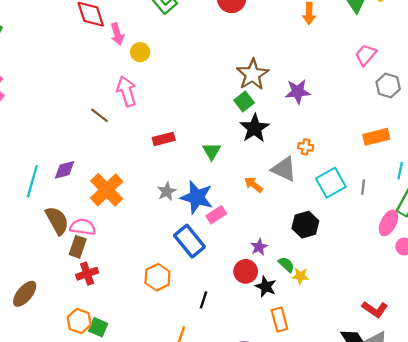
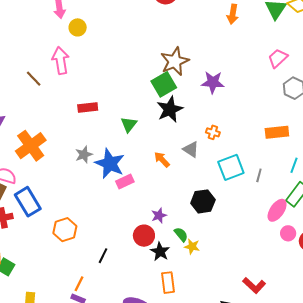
green square: (244, 102) -> (164, 84), size x1.4
gray triangle: (284, 169) -> (191, 149), size x0.7
blue rectangle: (189, 241) -> (28, 202), moved

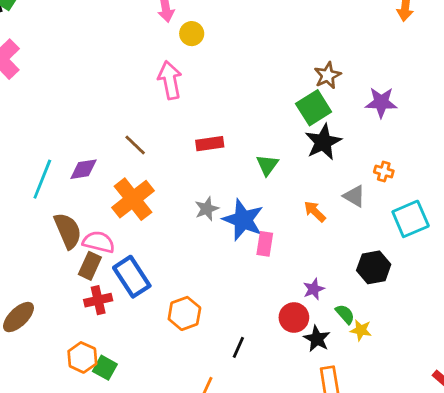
brown star: (175, 61) -> (328, 75), size x0.7
brown line: (34, 79) -> (135, 145), moved
pink rectangle: (125, 182) -> (265, 244), turned -54

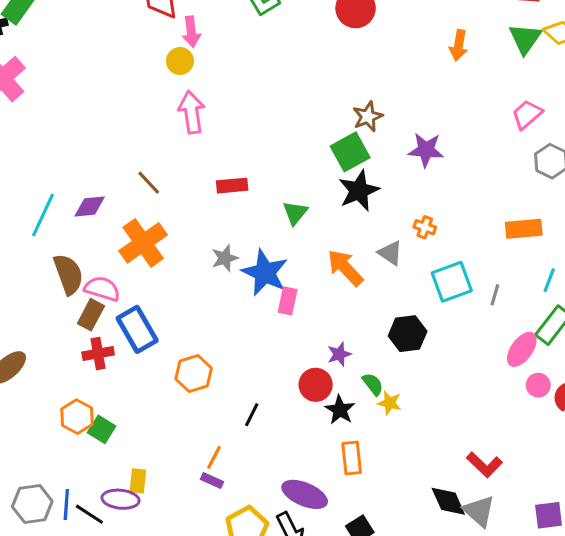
yellow circle: (192, 34) -> (180, 61), moved
orange arrow: (315, 212) -> (345, 268), size x1.5

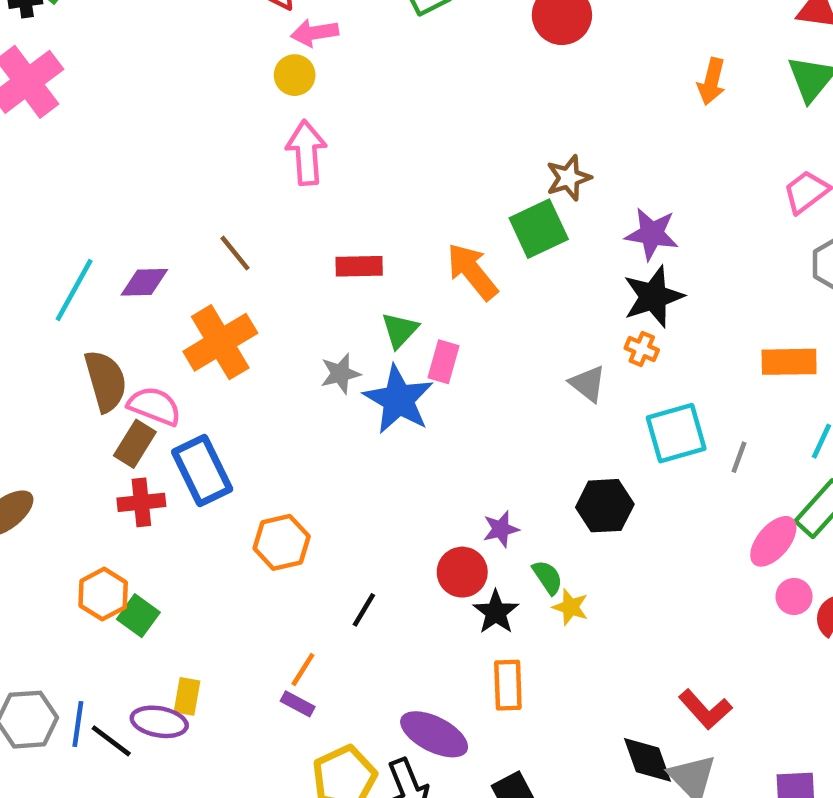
pink arrow: (191, 32) -> (315, 33), turned 84
black star: (359, 191) -> (653, 297), moved
green triangle: (295, 213) -> (400, 330), moved
orange arrow: (345, 268) -> (472, 272), moved
pink rectangle: (288, 301) -> (444, 362), moved

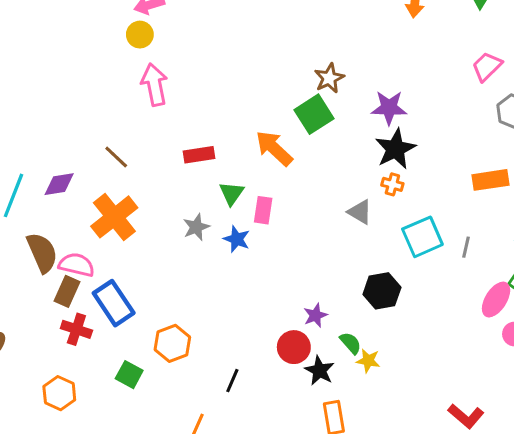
blue star: (398, 400) -> (237, 239), size x0.6
red cross: (141, 502) -> (76, 329), turned 32
green square: (138, 616) -> (129, 375), moved

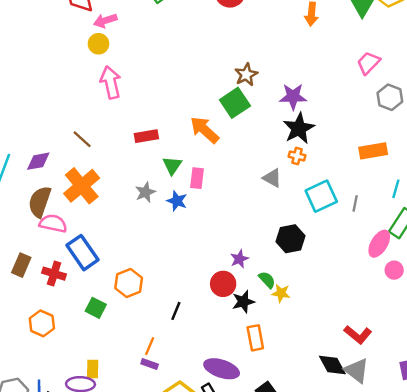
brown semicircle: (42, 253) -> (40, 202), moved, turned -136
brown rectangle: (67, 291) -> (21, 265), moved
black star: (319, 371) -> (243, 302), turned 30

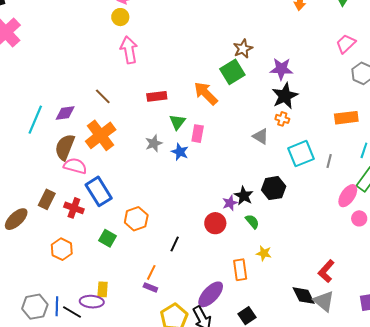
yellow star: (281, 293) -> (264, 253), moved
black star: (243, 302) -> (244, 196), moved, turned -30
red L-shape: (358, 335) -> (326, 271), turned 90
purple ellipse: (222, 369) -> (211, 294), turned -68

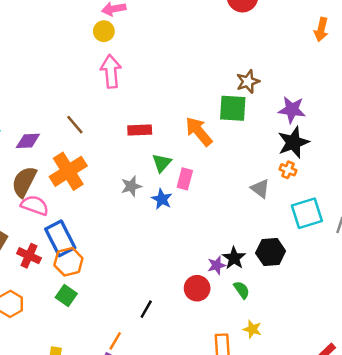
green square: (232, 72) -> (233, 108), turned 30
orange hexagon: (136, 219) -> (68, 262), moved

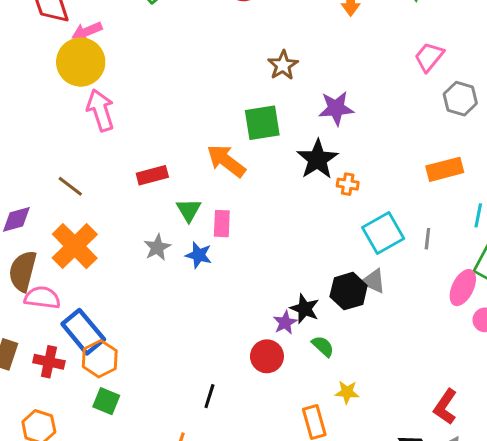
yellow circle: (104, 31) -> (81, 62), size x1.8
brown star: (248, 82) -> (283, 65), moved
black star: (293, 142) -> (317, 159), moved
gray triangle: (260, 189) -> (373, 281), moved

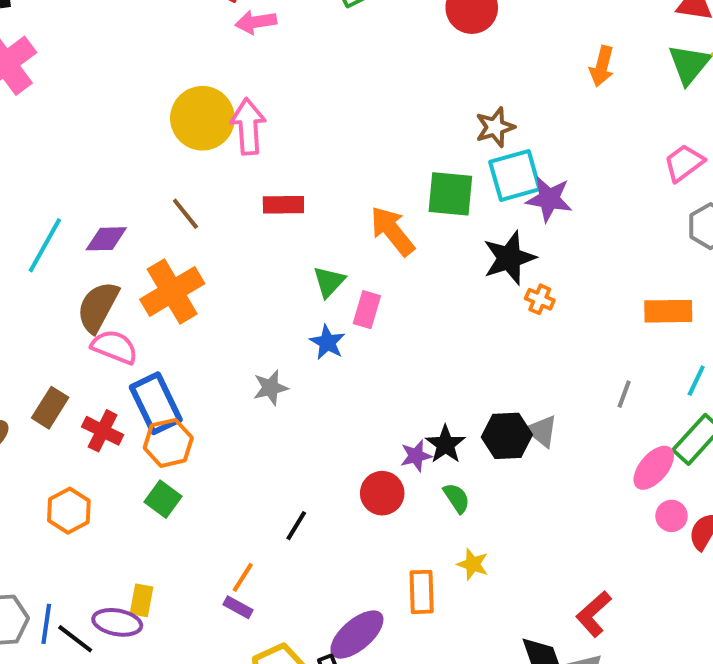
yellow circle: (81, 62) -> (202, 118), moved
red rectangle: (152, 175) -> (283, 205), moved
cyan square: (383, 233) -> (515, 176), moved
gray star: (157, 247) -> (271, 388), moved

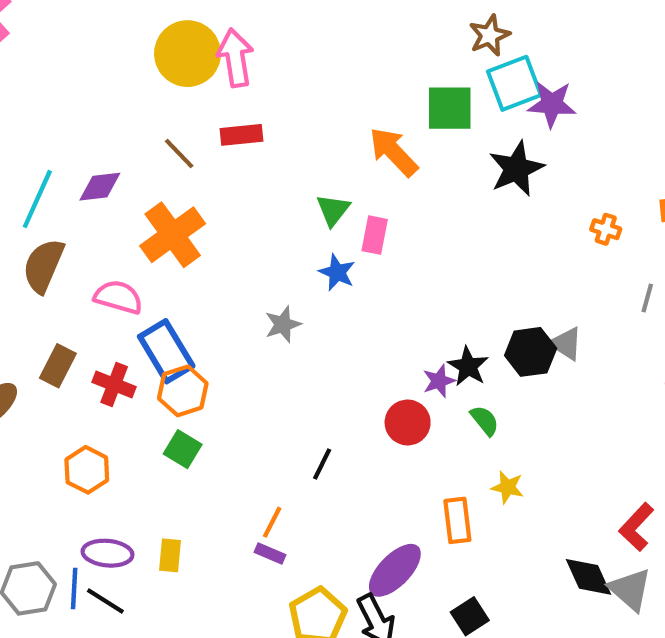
red rectangle: (283, 205) -> (242, 135), moved
orange cross: (540, 299) -> (606, 229), moved
brown semicircle: (98, 307) -> (43, 266), moved
purple ellipse: (117, 622) -> (108, 553), moved

